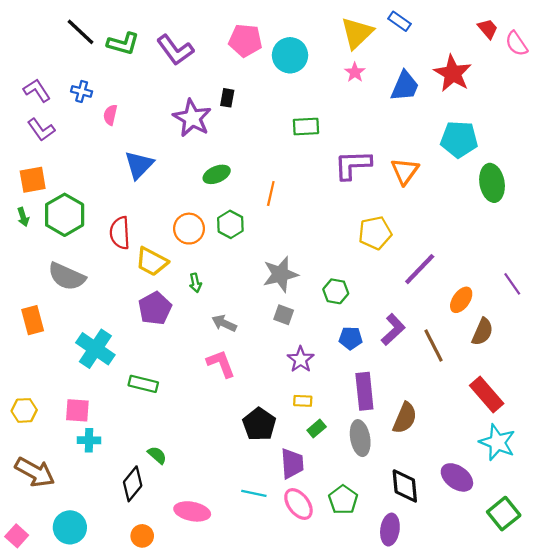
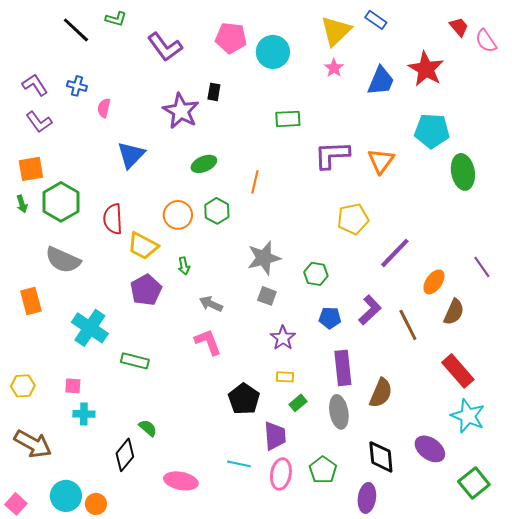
green L-shape: (123, 44) -> (116, 19), moved, size x0.7
pink square: (77, 410) -> (73, 386), size x0.7
pink ellipse: (298, 504) -> (281, 474), turned 48
orange circle: (142, 536) -> (96, 504), moved

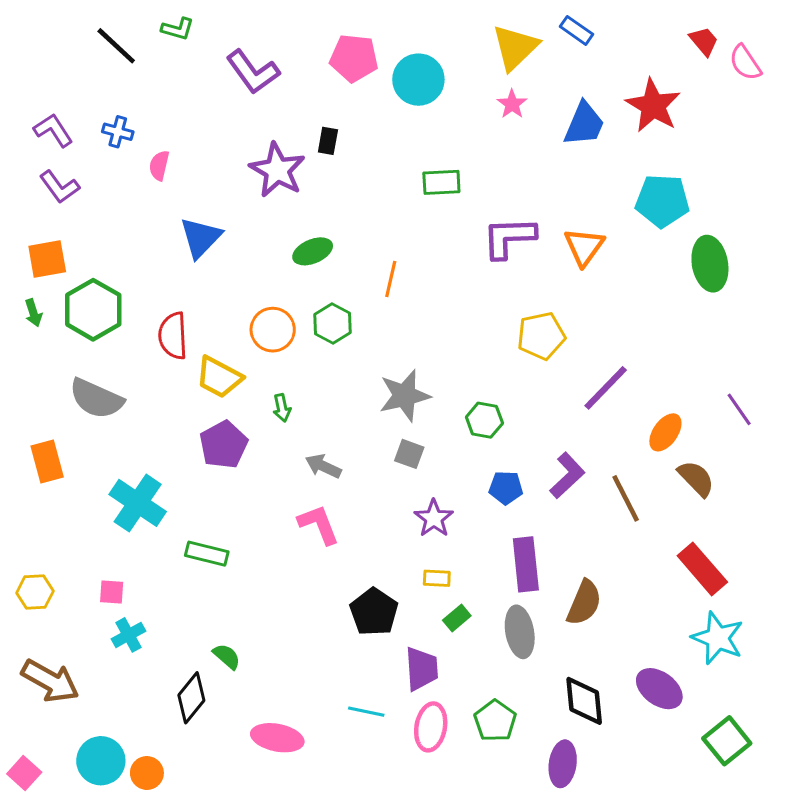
brown semicircle: (454, 312) -> (696, 478), turned -68
cyan cross: (84, 414) -> (128, 635), turned -30

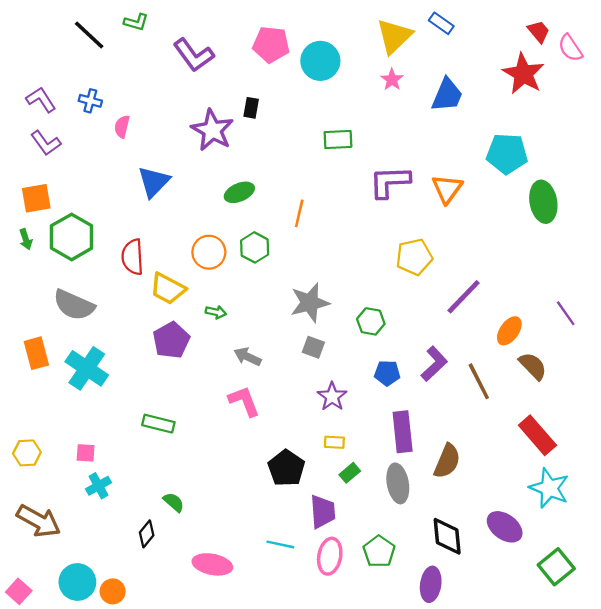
red star: (653, 106) -> (523, 74), moved
green arrow: (282, 408) -> (216, 312), turned -66
cyan cross: (138, 503) -> (87, 368), moved
black diamond: (191, 698) -> (147, 534), size x0.7

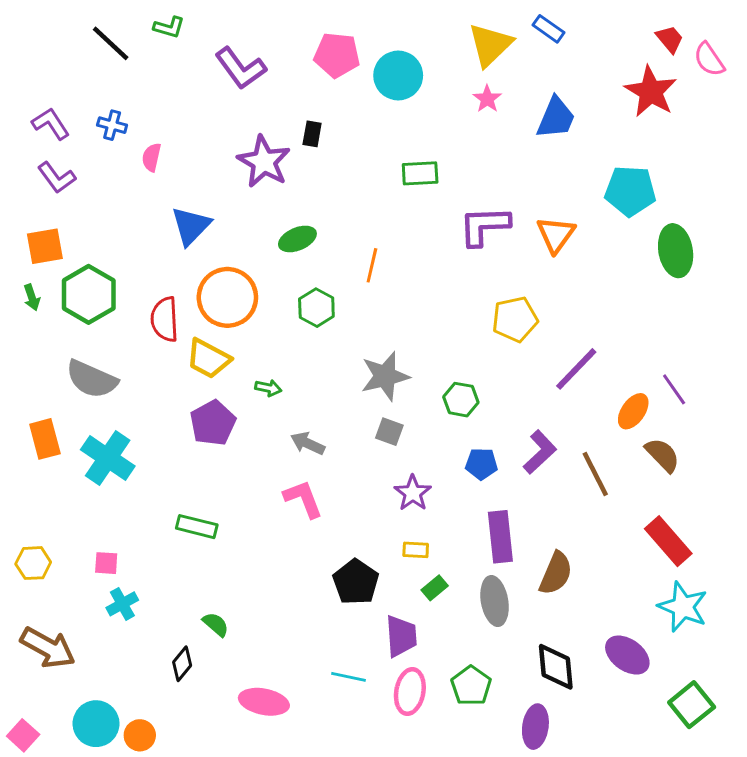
orange circle: (209, 252) -> (227, 297), moved, size x1.4
purple line: (566, 313) -> (674, 389), moved

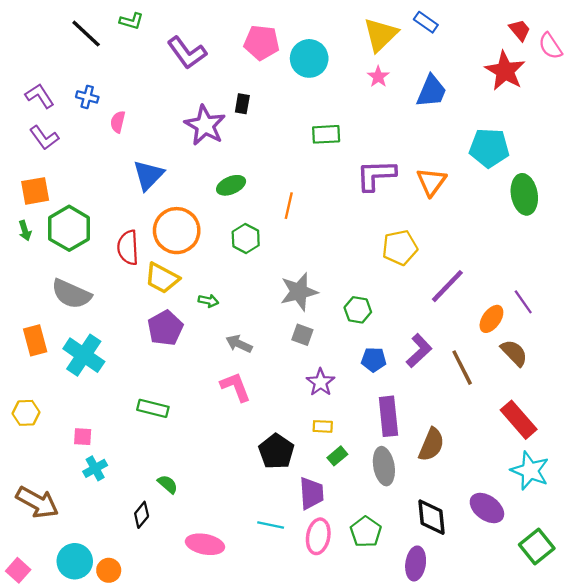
yellow hexagon: (33, 563) -> (26, 413), moved

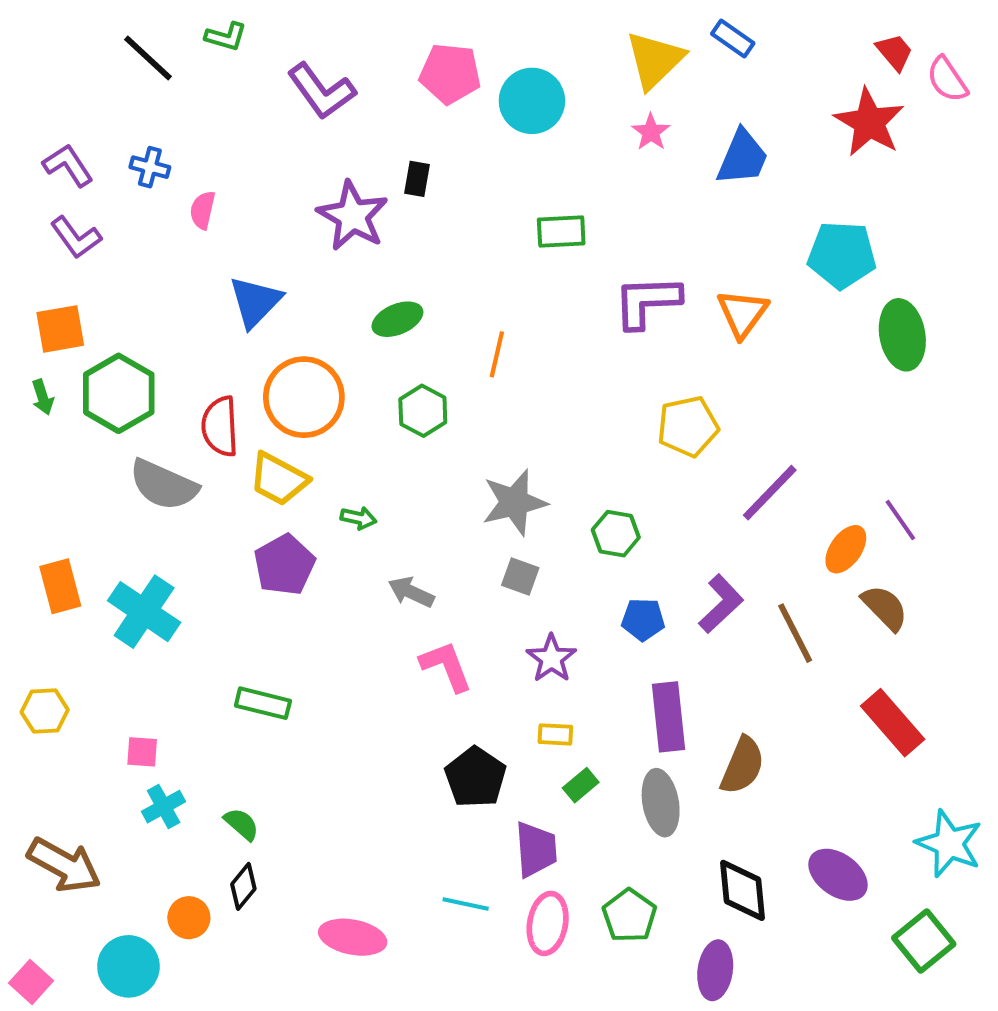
gray semicircle: (71, 294) -> (164, 485), moved
pink L-shape: (236, 387) -> (446, 666), moved
cyan star: (530, 471) -> (949, 844), moved
green semicircle: (168, 484) -> (242, 824), moved
orange circle: (109, 570) -> (189, 918), moved

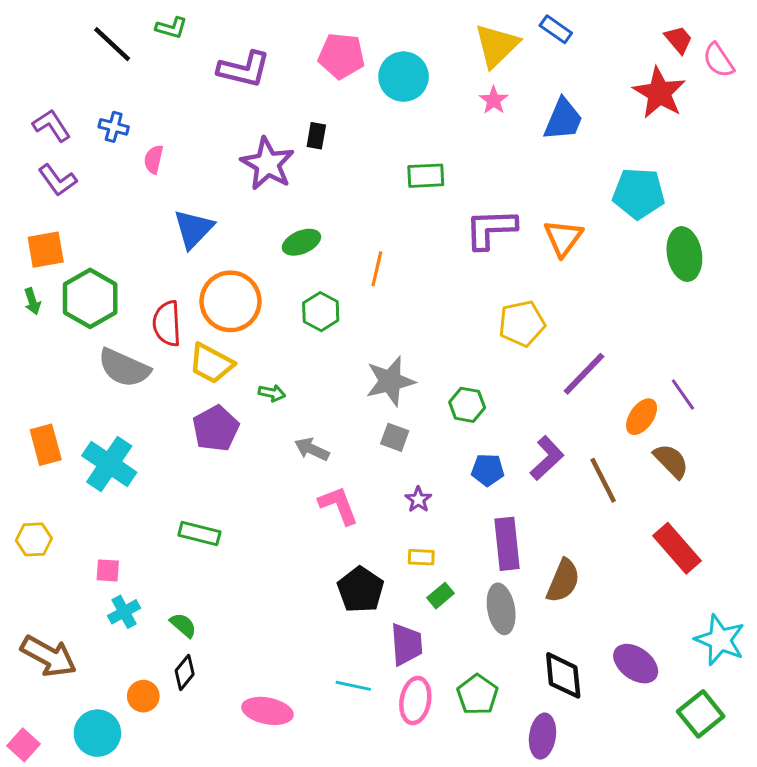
purple L-shape: (321, 91) -> (244, 69), turned -40
purple star: (551, 658) -> (418, 499), size x0.7

